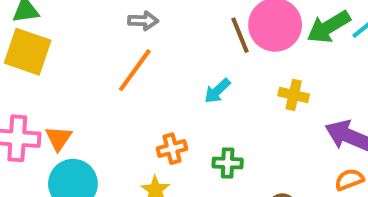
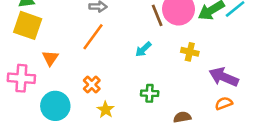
orange triangle: (59, 138) -> (50, 58), moved
orange cross: (172, 149) -> (92, 85), moved, turned -30

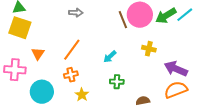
orange line: (93, 37) -> (72, 50), moved
cyan arrow: (143, 49) -> (110, 57), moved
orange cross: (92, 85) -> (71, 75), turned 32
orange semicircle: (224, 103) -> (176, 90), size x1.6

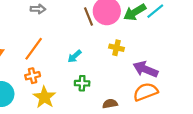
yellow star: (82, 95) -> (44, 97), size x1.5

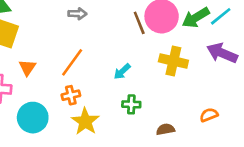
yellow cross: (116, 48) -> (173, 61), size x1.5
purple arrow: (146, 69) -> (222, 53), moved
orange semicircle: (146, 92) -> (209, 115), size x0.6

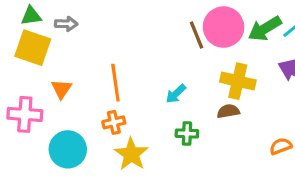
gray arrow: (77, 14) -> (66, 24), moved
orange line: (72, 62) -> (115, 83), turned -44
brown semicircle: (165, 129) -> (228, 111), moved

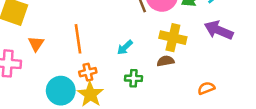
orange cross: (114, 122) -> (88, 72), moved
cyan circle: (68, 149) -> (61, 91), moved

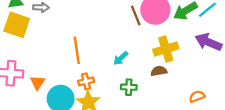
yellow cross: (173, 38) -> (166, 49), turned -30
orange triangle: (36, 44) -> (37, 83), moved

